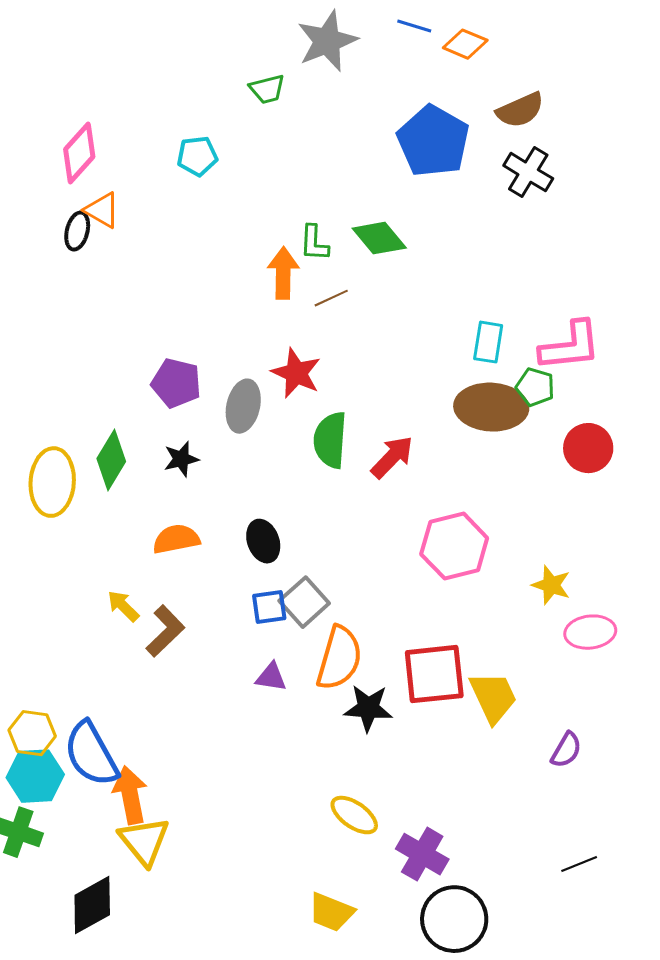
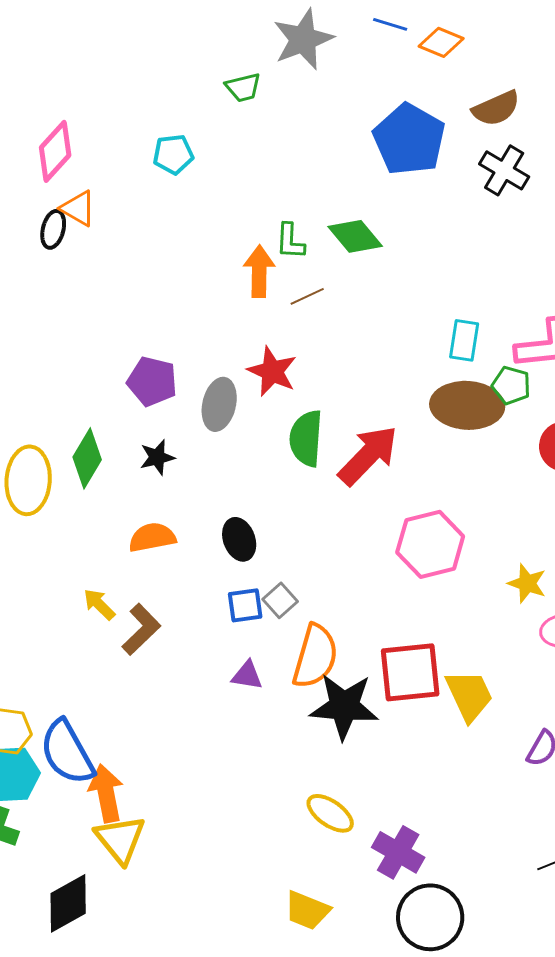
red arrow: (392, 457) -> (368, 455), size x1.4
gray square: (304, 602) -> (280, 600), size x0.7
black star: (368, 708) -> (344, 706), size x1.4

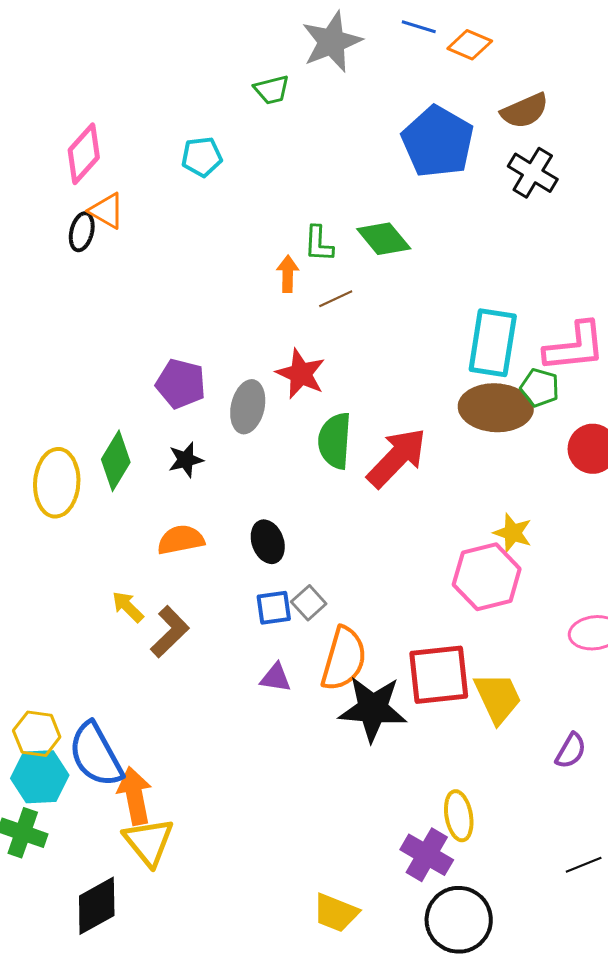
orange arrow: (259, 271) -> (288, 274), size x0.7
cyan rectangle: (464, 340) -> (493, 343), size x1.6
pink hexagon: (430, 544) -> (487, 577), moved
yellow star: (527, 583) -> (513, 533), moved
yellow ellipse: (330, 813) -> (459, 816), moved, turned 45

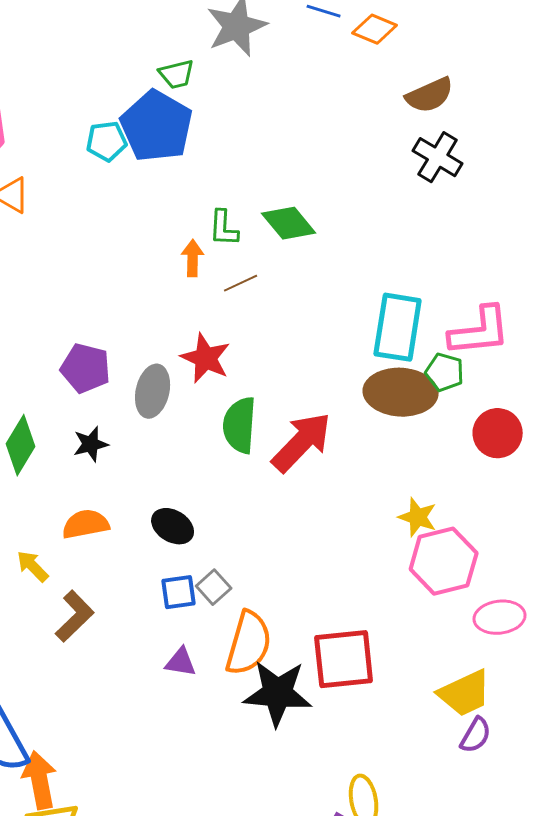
blue pentagon: (438, 142) -> (157, 126), moved
black ellipse: (268, 542) -> (173, 526), turned -39
pink hexagon: (487, 577) -> (444, 561), moved
yellow arrow: (128, 607) -> (33, 566), moved
yellow trapezoid: (498, 698) -> (465, 693), moved, turned 90

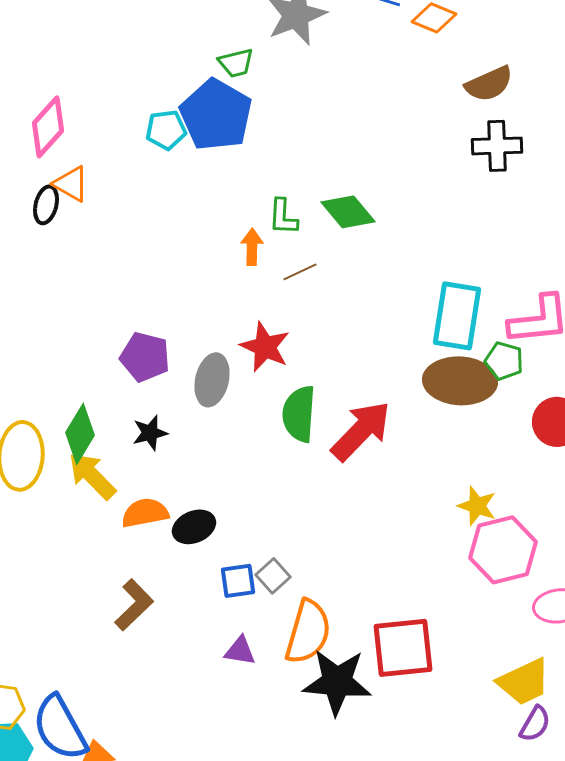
black cross: (438, 157) -> (497, 146), turned -33
black ellipse: (173, 526) -> (194, 527), moved, turned -54
yellow arrow: (33, 566) -> (92, 476), moved, size x1.5

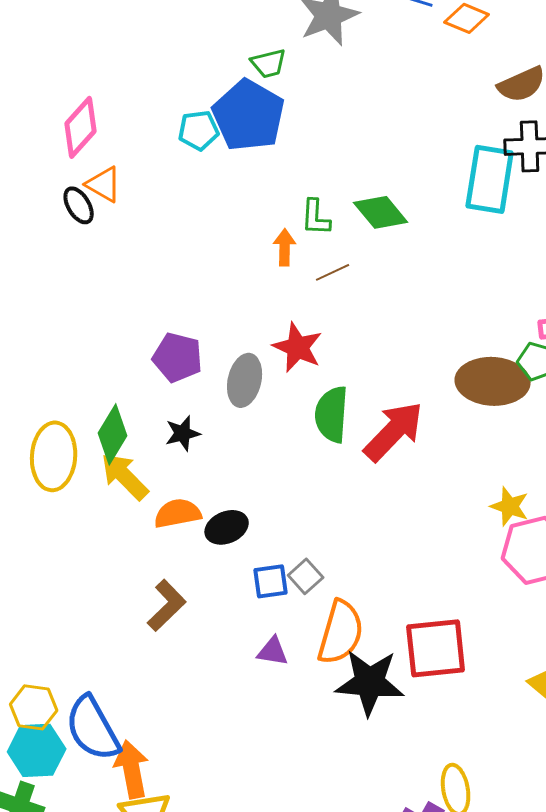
black ellipse: (46, 205) -> (79, 205), turned -45
cyan rectangle: (457, 316) -> (490, 179), moved

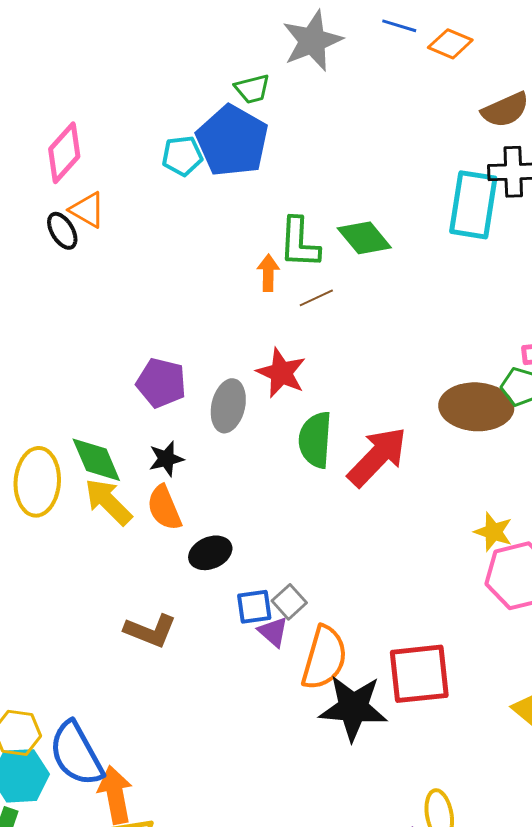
green L-shape: (316, 217) -> (299, 243), size x1.4
green diamond: (113, 434) -> (96, 460), turned -54
orange semicircle: (178, 513) -> (164, 508), moved, turned -102
brown L-shape: (167, 605) -> (150, 631), turned 66
purple triangle: (273, 651) -> (273, 632), moved, turned 32

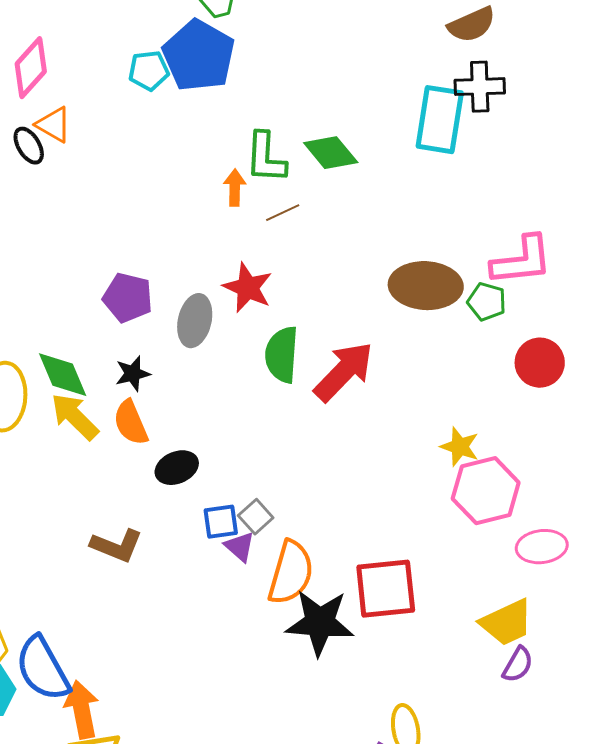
brown ellipse: (476, 407) -> (426, 286), moved

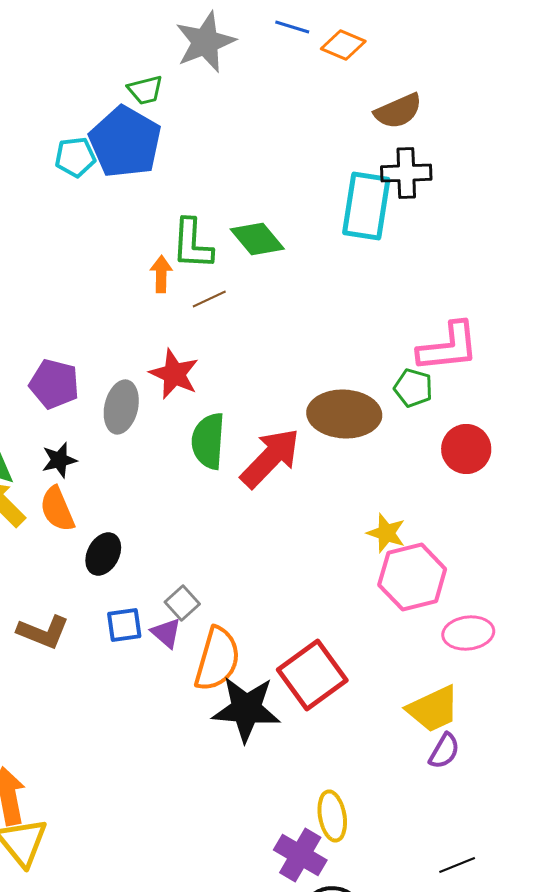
brown ellipse: (426, 286) -> (344, 414), moved
black ellipse: (177, 468) -> (103, 554), turned -39
blue square: (221, 522) -> (124, 625), moved
red square: (386, 589) -> (312, 675), turned -30

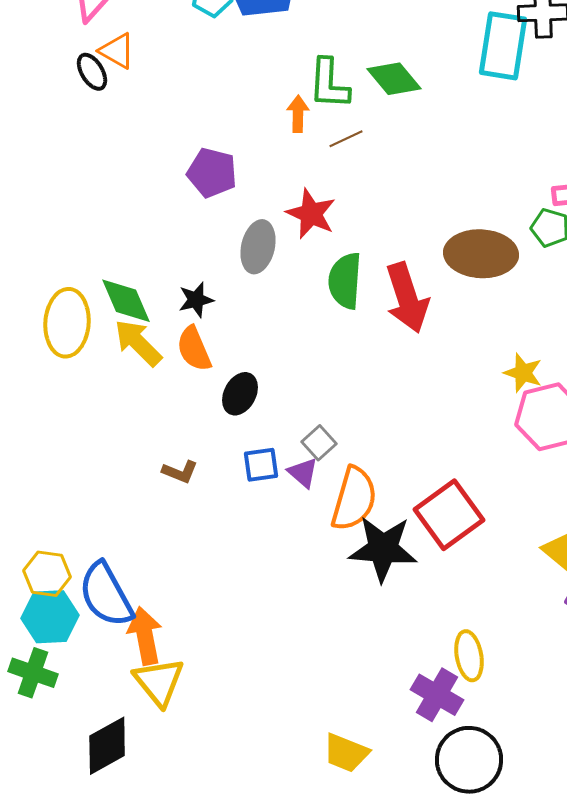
purple pentagon: (54, 384) -> (212, 173), moved
red arrow: (270, 458) -> (407, 298), turned 118
brown L-shape: (43, 632) -> (180, 472), size x0.7

